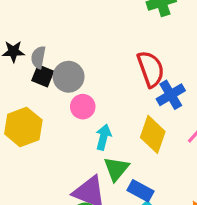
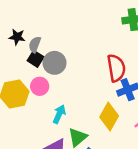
pink circle: (83, 107) -> (40, 86), moved
cyan arrow: (103, 137) -> (59, 114), moved

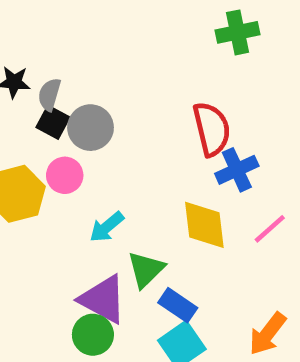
cyan arrow: (59, 114) -> (107, 227), turned -150
yellow diamond: (109, 117) -> (204, 225), turned -32

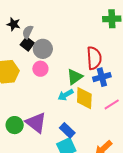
pink circle: (65, 175) -> (40, 69), moved
cyan arrow: (107, 227) -> (66, 95), moved
green triangle: (146, 269) -> (75, 77), moved
green circle: (93, 335) -> (15, 125), moved

